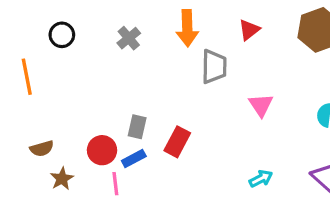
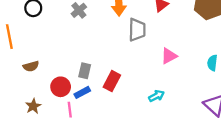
pink triangle: (261, 105) -> (169, 56), turned 36
brown semicircle: (42, 149) -> (31, 66), moved
cyan arrow: (261, 179) -> (156, 96), moved

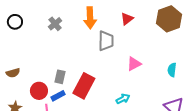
red rectangle: (112, 81) -> (84, 86), size x1.4

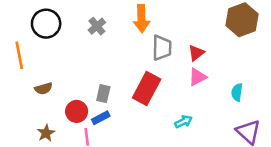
red triangle: (127, 19) -> (196, 53), moved
black circle: (15, 22) -> (46, 24), size x1.5
cyan semicircle: (172, 70) -> (237, 92), moved
red rectangle: (84, 86) -> (147, 88), moved

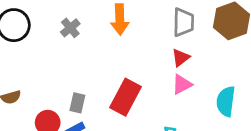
gray trapezoid: (162, 48) -> (183, 22), moved
cyan semicircle: (237, 92) -> (226, 101), size x1.5

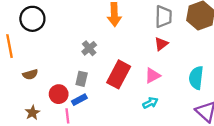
gray cross: (70, 28) -> (89, 48), moved
pink triangle: (182, 84) -> (153, 76), moved

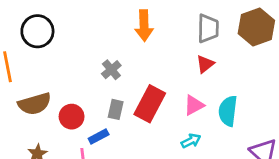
brown semicircle: (30, 74) -> (35, 104), size x1.6
cyan semicircle: (196, 78) -> (228, 111), moved
gray rectangle: (82, 79) -> (116, 109), moved
red circle: (59, 94) -> (72, 117), moved

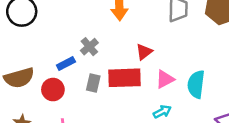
red triangle: (205, 64) -> (144, 52), moved
red rectangle: (150, 104) -> (124, 78), turned 60
blue rectangle: (99, 137) -> (66, 63), moved

